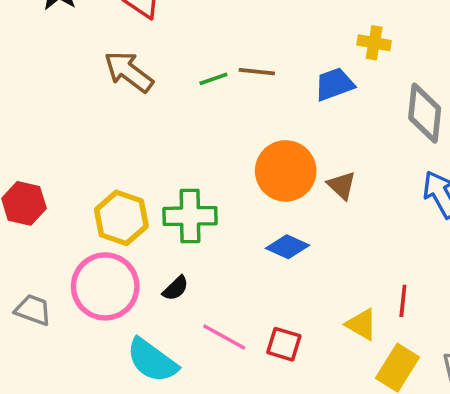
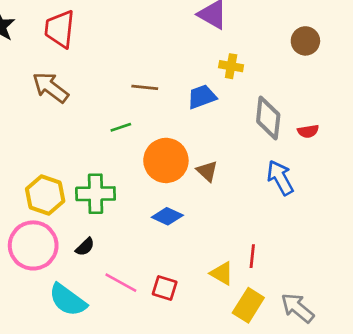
green line: (213, 79) -> (121, 127), moved

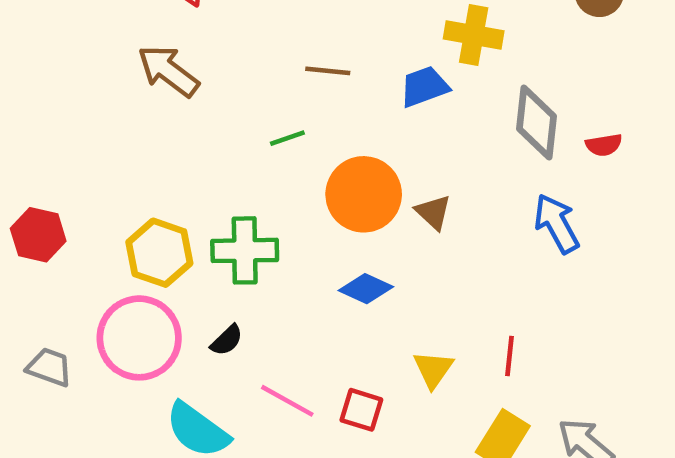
yellow cross: (231, 66) -> (474, 35), size x1.4
yellow triangle: (222, 273) -> (433, 369), moved, turned 35

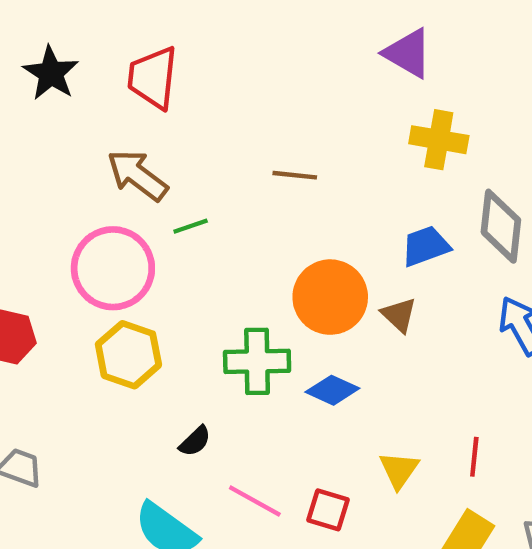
blue trapezoid: (424, 87) -> (426, 246), moved
green line: (287, 138) -> (191, 226), moved
green cross: (245, 250) -> (257, 361), moved
pink circle: (139, 338) -> (113, 268), moved

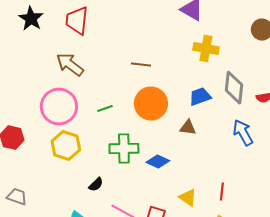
green line: (191, 226) -> (105, 109), moved
orange circle: (330, 297) -> (151, 104), moved
brown triangle: (399, 315) -> (188, 128), turned -36
yellow triangle: (399, 470) -> (188, 198), turned -30

